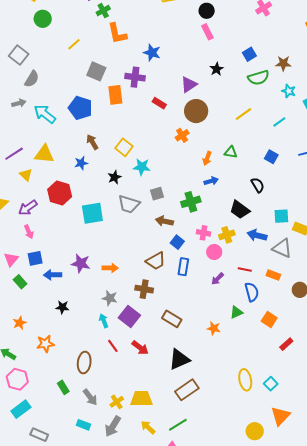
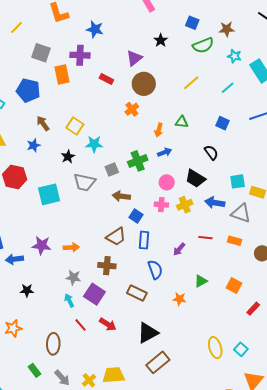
blue square: (249, 54) -> (192, 23), turned -32
green cross: (191, 202) -> (138, 161), moved
pink circle: (214, 252) -> (167, 182), moved
blue semicircle: (252, 292) -> (155, 270), moved

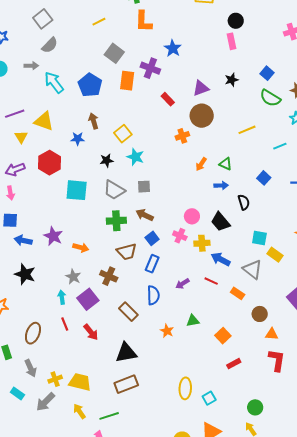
green semicircle: (203, 45) -> (270, 98), turned 35
blue arrow: (165, 152) -> (221, 185), moved
green cross: (138, 161) -> (116, 221), moved
blue arrow: (215, 203) -> (221, 259), moved
black star: (27, 290) -> (25, 274), size x1.5

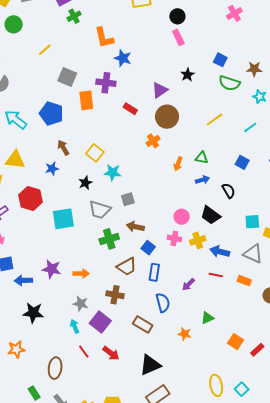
orange L-shape: (144, 21) -> (104, 38), moved
orange square: (223, 336) -> (235, 342), moved

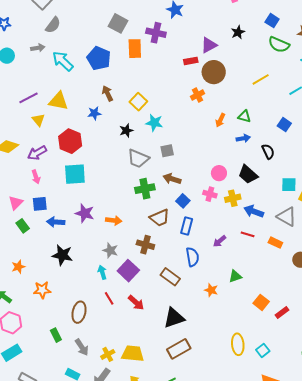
red rectangle: (130, 109) -> (191, 61), moved, turned -48
cyan square: (63, 219) -> (75, 174), moved

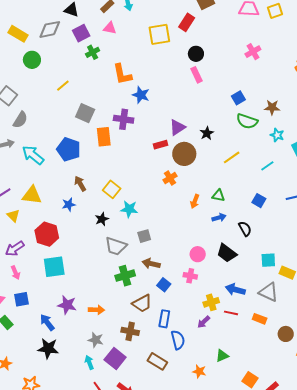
blue square: (272, 21) -> (238, 98), turned 32
black star: (238, 32) -> (207, 133), moved
yellow cross: (233, 198) -> (211, 302), moved
blue arrow: (56, 222) -> (47, 322), moved, turned 54
blue rectangle: (187, 226) -> (164, 319), moved

